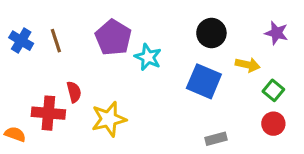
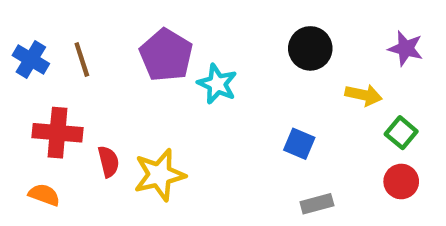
blue square: (204, 81) -> (299, 144), moved, size x0.6
red semicircle: (74, 92) -> (108, 162), moved
red cross: (48, 113) -> (57, 133), moved
orange semicircle: (15, 134) -> (44, 195), moved

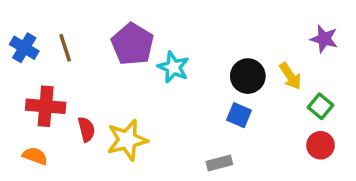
black circle: (310, 48) -> (248, 76), moved
yellow arrow: (364, 95) -> (290, 76), turned 44
gray rectangle: (317, 204) -> (219, 163), moved

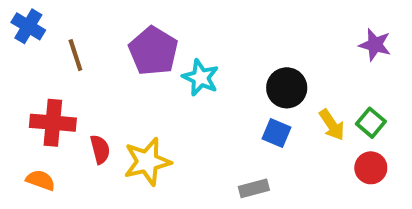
blue cross: (24, 48) -> (28, 26), moved
yellow arrow: (290, 76) -> (332, 125), moved

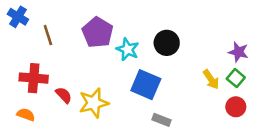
purple star: (375, 45) -> (238, 52), moved
black circle: (287, 88) -> (167, 43), moved
blue square: (276, 133) -> (146, 85), moved, size x1.6
red semicircle: (100, 149) -> (64, 95), turned -30
gray rectangle: (254, 188) -> (161, 120), turned 36

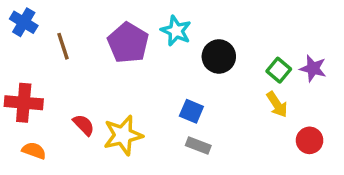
cyan star: (128, 49) -> (176, 31), moved
red cross: (34, 78) -> (24, 103), moved
green square: (236, 78) -> (279, 70), moved
blue square: (146, 85) -> (191, 111), size x0.6
gray rectangle: (161, 120) -> (198, 145), moved

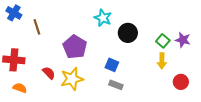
purple pentagon: (128, 43) -> (75, 47), moved
yellow arrow: (277, 104) -> (162, 61), turned 35

